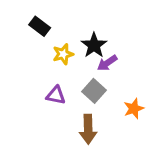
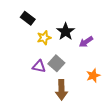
purple arrow: (107, 63) -> (86, 42), moved
gray square: (94, 91) -> (56, 63), moved

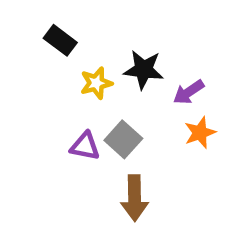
black star: (66, 32) -> (144, 70), turned -30
orange star: (93, 76) -> (200, 133), moved

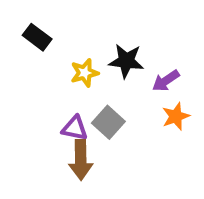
black rectangle: (60, 40) -> (37, 37), moved
brown arrow: (135, 198) -> (81, 160), moved

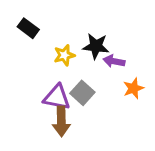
purple arrow: (166, 81) -> (114, 61), moved, turned 45
purple triangle: (75, 128) -> (57, 97), size x1.4

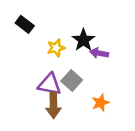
black star: (96, 46) -> (83, 40), turned 30
orange star: (133, 88) -> (100, 103), moved

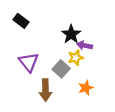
yellow star: (56, 48) -> (76, 58), moved
purple triangle: (50, 84) -> (29, 62), moved, turned 40

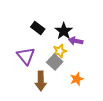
black rectangle: (21, 21) -> (38, 28), moved
yellow star: (76, 58) -> (60, 51), moved

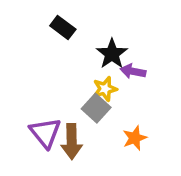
black rectangle: (38, 28) -> (63, 28), moved
purple triangle: (26, 56) -> (45, 133), moved

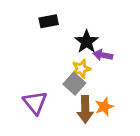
black rectangle: (63, 28) -> (49, 21), turned -48
brown arrow: (72, 141) -> (85, 109), moved

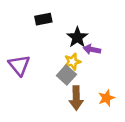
purple triangle: (35, 103) -> (19, 65), moved
orange star: (104, 107) -> (106, 98), moved

